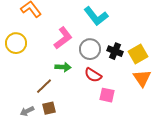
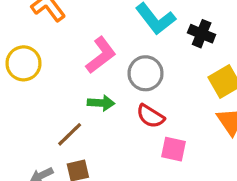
black cross: (115, 51) -> (202, 34), moved

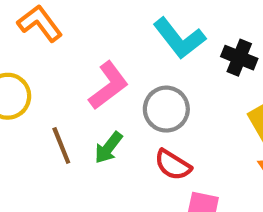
green arrow: (101, 103) -> (108, 148), turned 125
brown line: (70, 134) -> (61, 146), moved, turned -68

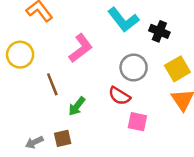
gray circle: (166, 109) -> (134, 68), moved
green arrow: (108, 148) -> (77, 106), moved

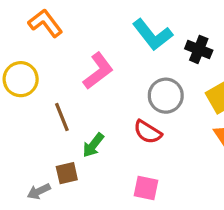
pink square: (137, 122) -> (146, 188), moved
brown square: (63, 138) -> (67, 173), moved

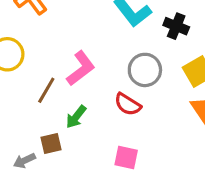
pink L-shape: (98, 71) -> (81, 68), moved
brown line: (62, 117) -> (46, 90), turned 52

